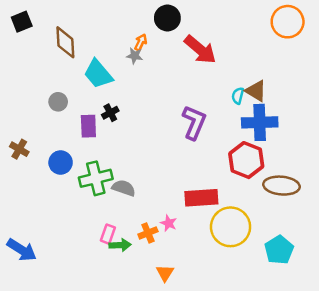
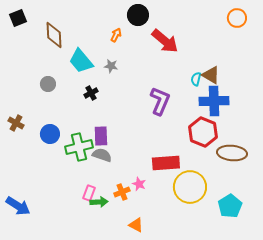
orange circle: (288, 22) -> (237, 18), size x0.7
gray star: (135, 56) -> (111, 66), moved
purple rectangle: (88, 126) -> (101, 136), moved
orange triangle: (165, 273) -> (136, 225), turned -35

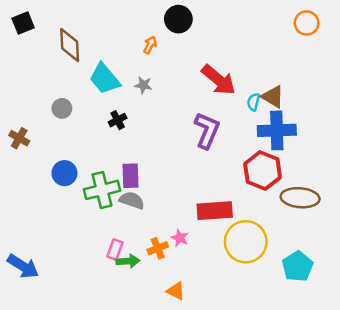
red arrow: (165, 41) -> (219, 80), moved
brown cross: (16, 123) -> (19, 138), moved

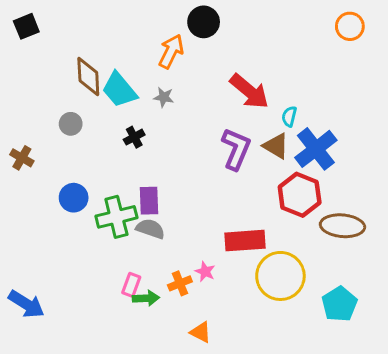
brown diamond: (70, 45) -> (88, 77), moved
orange arrow: (150, 45) -> (171, 51), size x1.6
brown triangle: (273, 97) -> (276, 146), moved
blue cross: (277, 130) -> (316, 149), turned -36

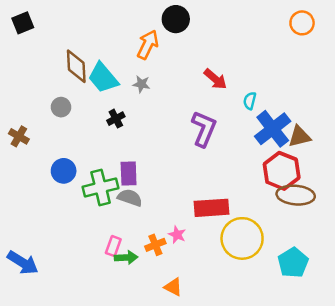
red arrow: (249, 91) -> (215, 79), size x0.7
brown triangle: (276, 146) -> (299, 136), moved, turned -45
red hexagon: (300, 195) -> (282, 171), moved

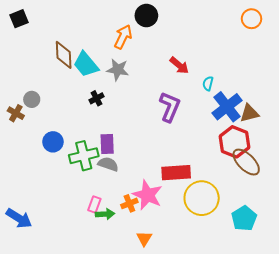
gray star: (141, 84) -> (118, 70), size x1.5
gray circle: (61, 107) -> (32, 99), moved
brown ellipse: (296, 195) -> (246, 162), turned 40
pink star: (177, 235) -> (147, 195), size x2.0
orange triangle: (173, 287) -> (144, 238), turned 35

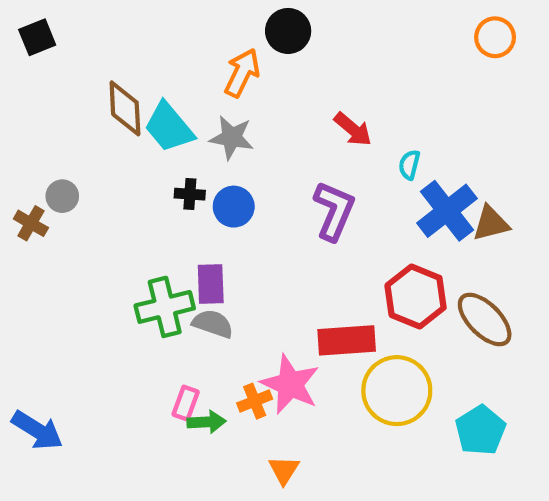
black cross: (96, 98) -> (190, 194), turned 32
blue circle: (53, 142) -> (234, 207), moved
red hexagon: (235, 142) -> (416, 296), moved

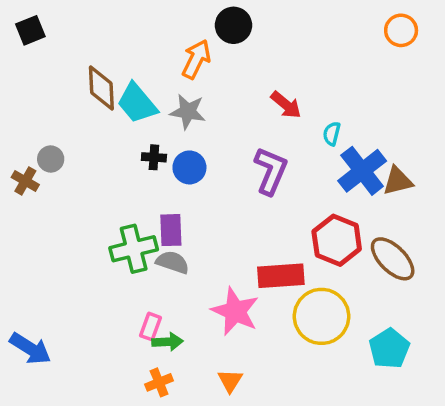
orange cross: (255, 401) -> (159, 382), moved

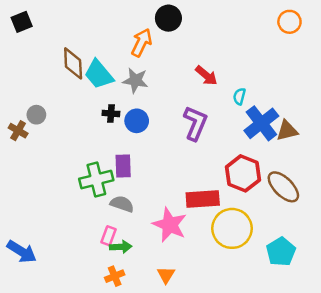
gray semicircle: (173, 262) -> (122, 204), moved

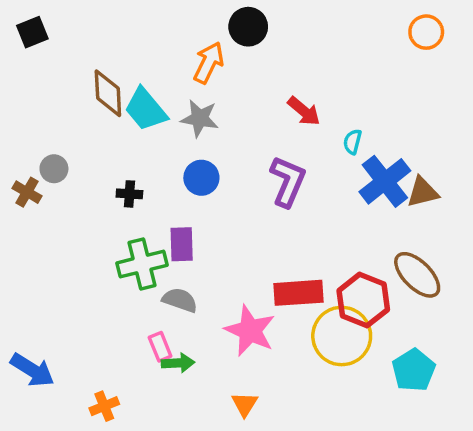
black cross: (111, 113) -> (129, 194), moved
red hexagon: (243, 173) -> (363, 300), moved
pink rectangle: (109, 236) -> (160, 347), turned -42
orange cross: (115, 276) -> (104, 406), moved

